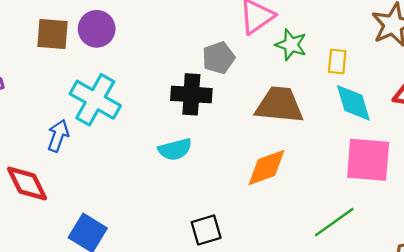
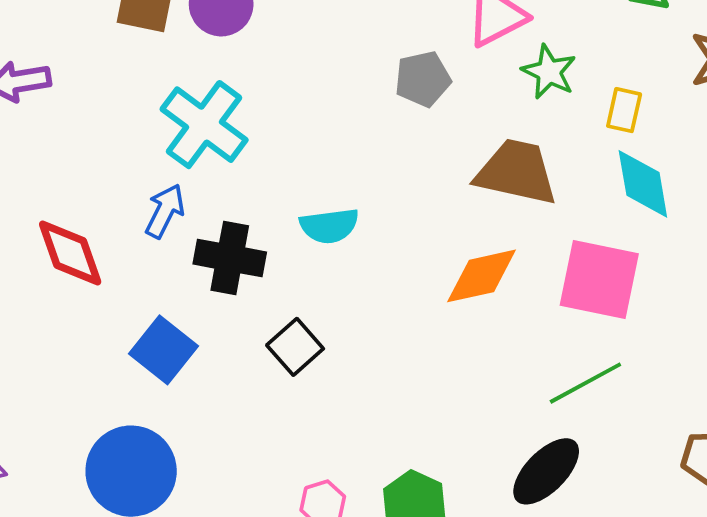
black cross: (191, 94) -> (230, 258), moved
blue arrow: (58, 136) -> (165, 211), moved
pink square: (368, 160) -> (599, 279), moved
black square: (206, 230) -> (295, 347), moved, turned -32

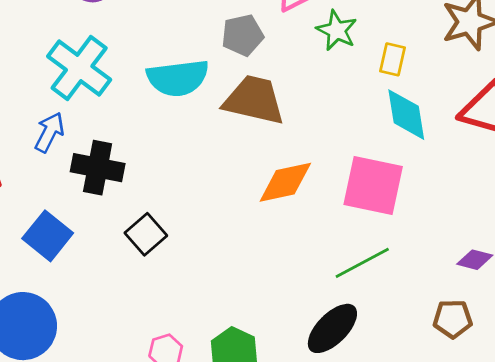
brown trapezoid: (516, 172) -> (254, 100), moved
cyan semicircle: (329, 226) -> (178, 78), moved, size x1.4

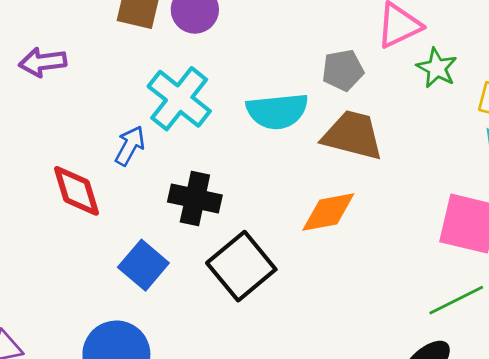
blue arrow: (49, 132) -> (130, 146), moved
orange diamond: (285, 182) -> (328, 212), moved
black square: (146, 234) -> (241, 266), size x1.6

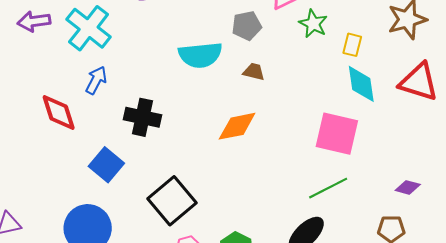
cyan cross: (179, 99) -> (89, 28), moved
brown trapezoid: (353, 135) -> (254, 72), size x0.5
black square: (241, 266) -> (172, 201), moved

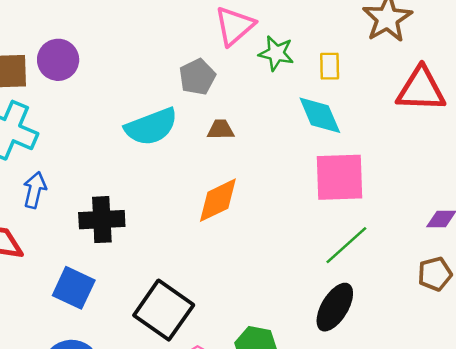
cyan diamond: (361, 84) -> (320, 115), moved

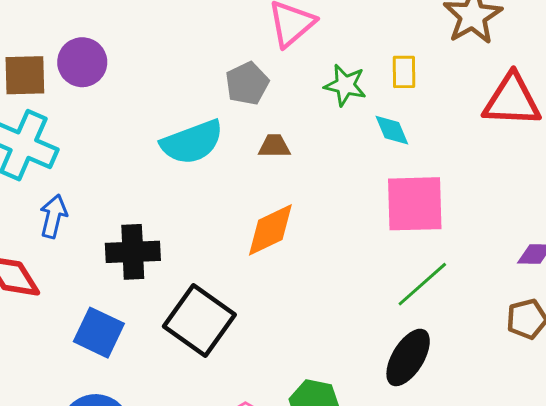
green star: (276, 53) -> (345, 85), moved
cyan diamond: (320, 115) -> (392, 130), size x0.7
black square: (164, 310) -> (199, 320), moved

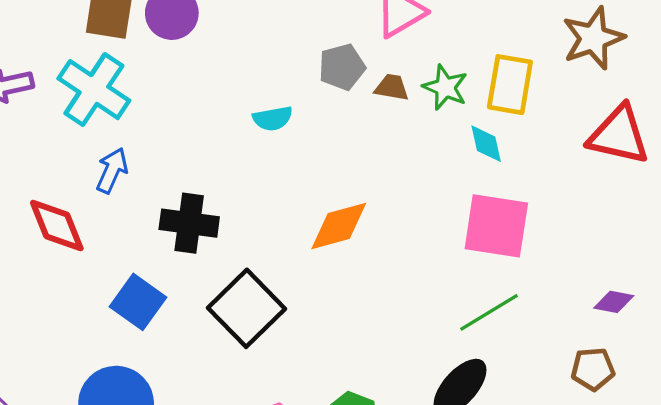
yellow rectangle: (404, 72) -> (510, 85), size x1.6
cyan semicircle: (192, 142) -> (273, 118), size x0.6
brown trapezoid: (274, 146) -> (392, 87), moved

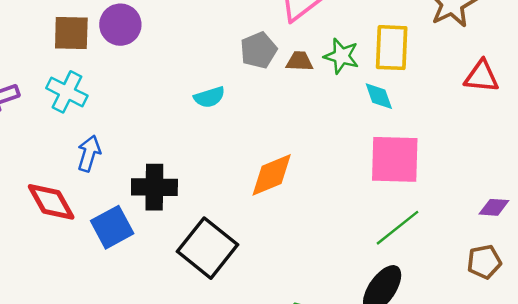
cyan cross: (94, 90) -> (67, 92), size x0.7
red triangle: (619, 135) -> (482, 76), size x0.7
blue square: (138, 302) -> (112, 227), moved, turned 33

